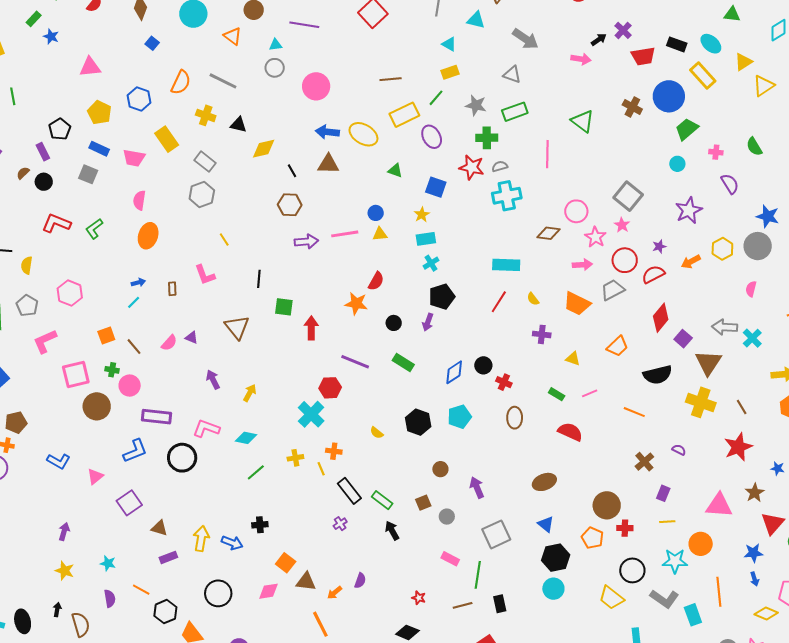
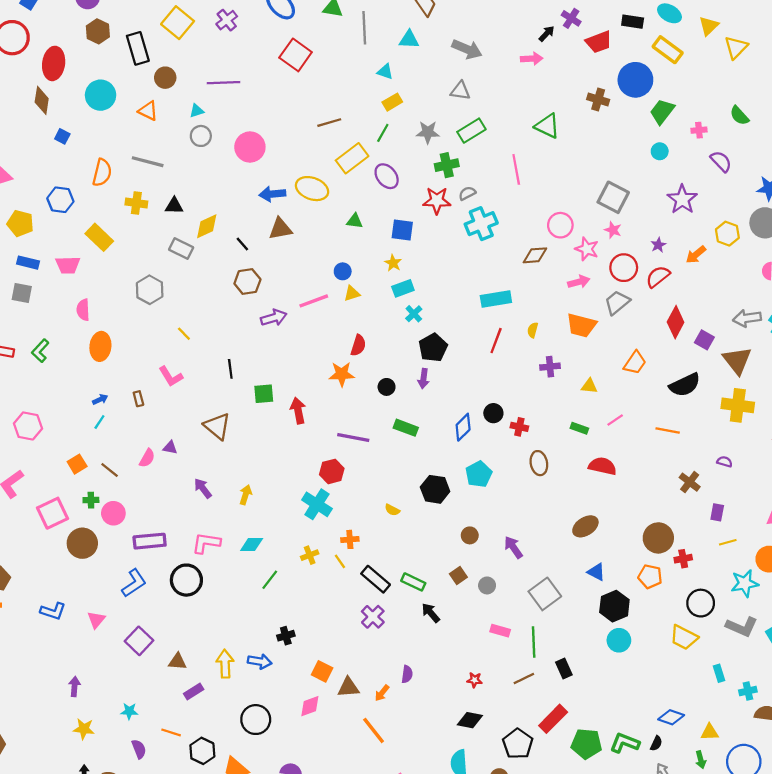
gray rectangle: (205, 162) -> (181, 249), moved
yellow semicircle: (533, 299) -> (533, 330), turned 64
purple cross: (340, 524) -> (373, 617), size x1.5

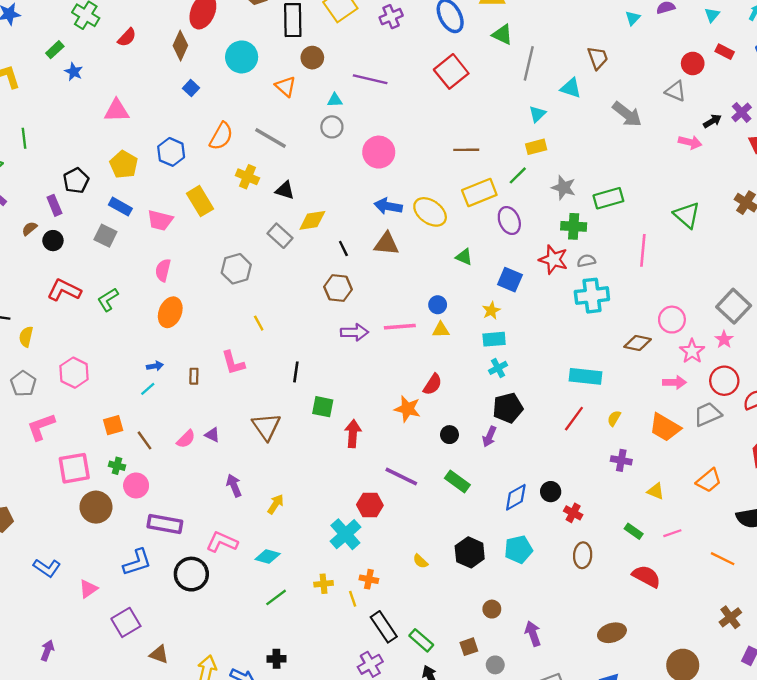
cyan triangle: (385, 72) -> (537, 114), turned 42
gray triangle: (460, 91) -> (676, 91), moved

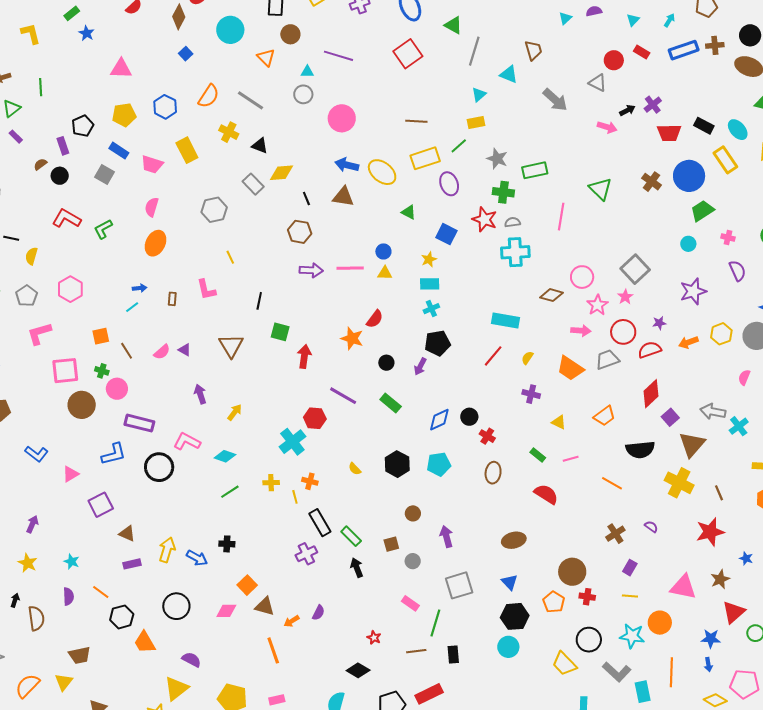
yellow pentagon: (124, 164) -> (124, 115), turned 30

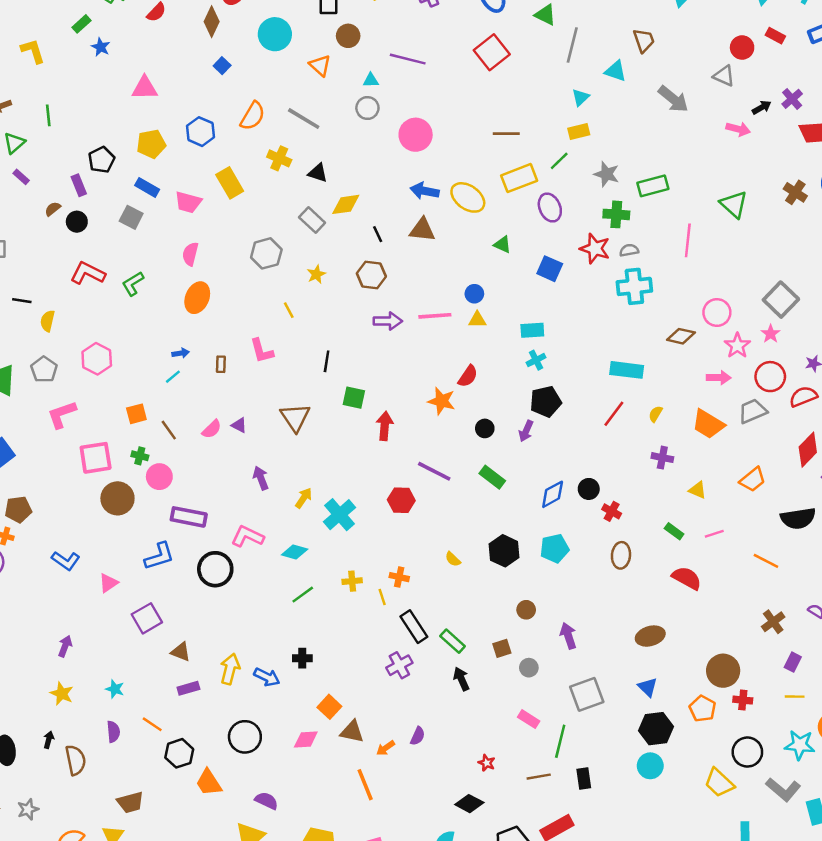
yellow star: (429, 259) -> (316, 274), moved
cyan cross: (292, 442) -> (340, 515), moved

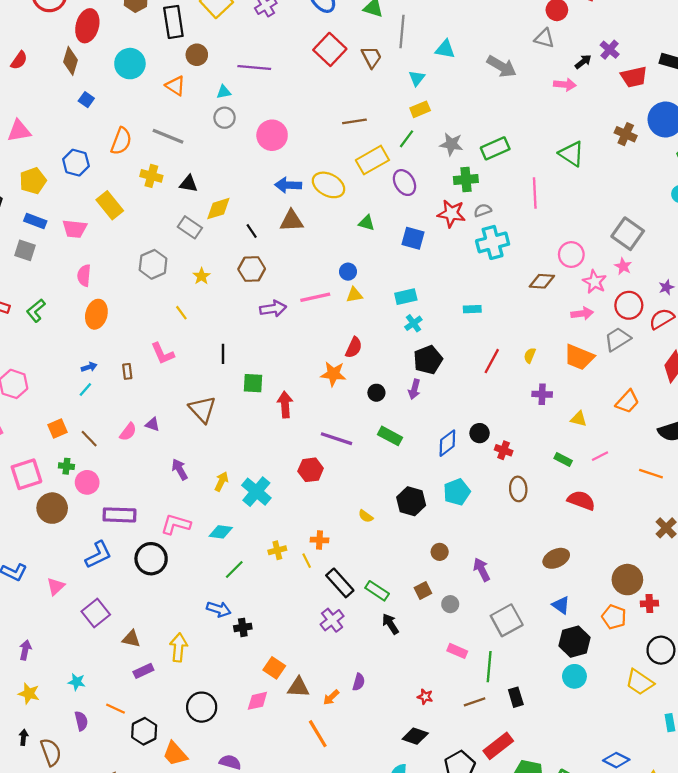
brown trapezoid: (644, 40) -> (371, 57), moved
cyan rectangle: (627, 370) -> (472, 309), moved, size x0.6
blue arrow: (267, 677) -> (219, 609), moved

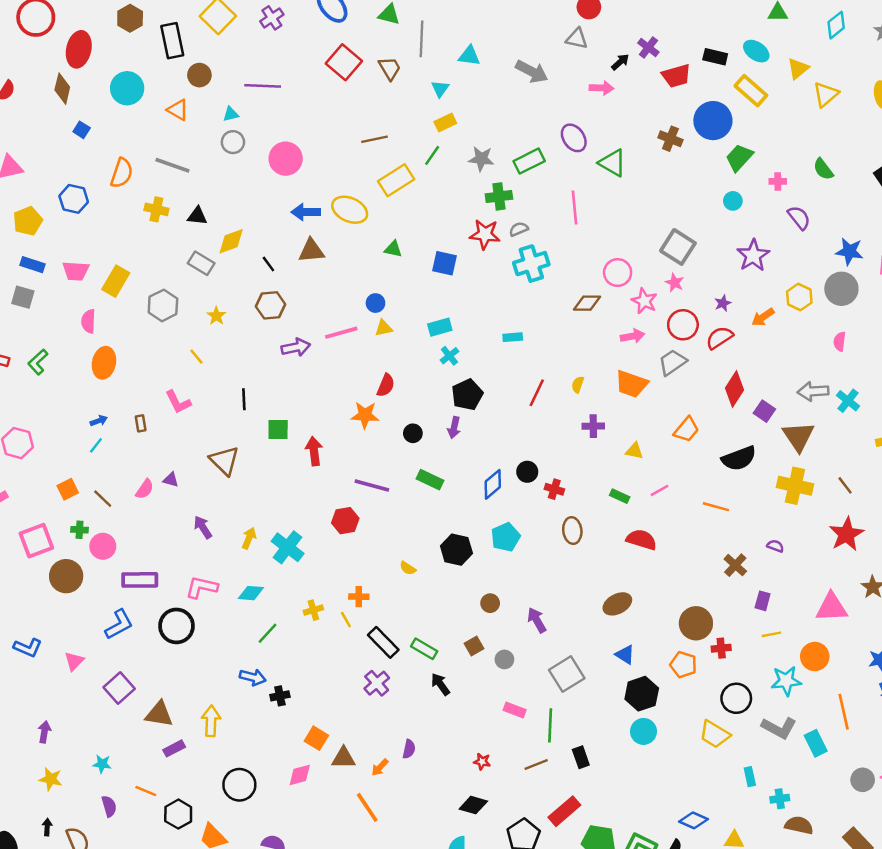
purple ellipse: (405, 183) -> (574, 138), moved
yellow rectangle: (110, 205) -> (116, 281), moved, turned 72
brown triangle: (131, 639) -> (159, 714), size x1.4

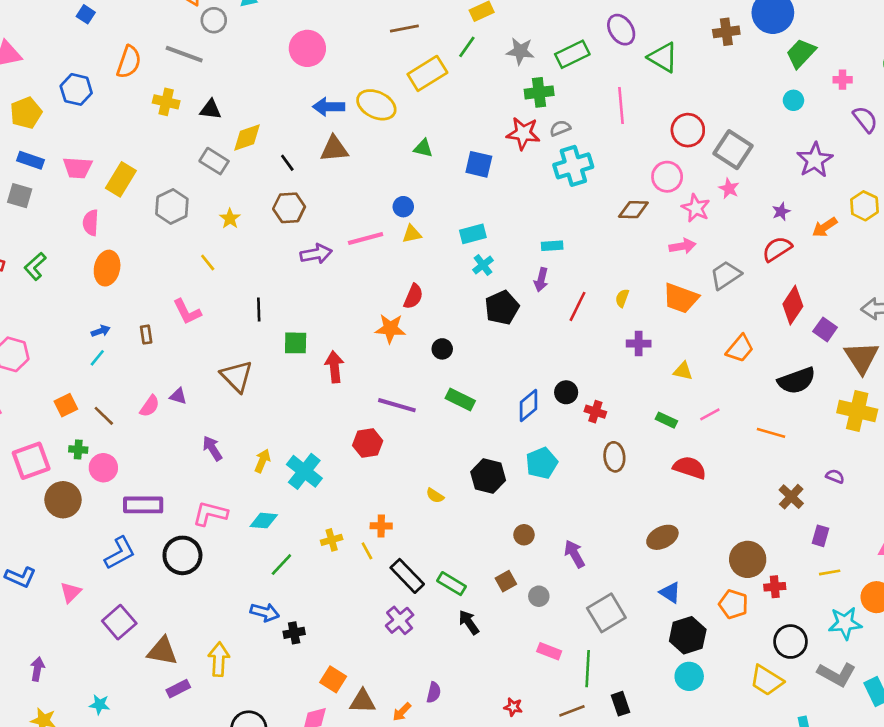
brown cross: (670, 139) -> (726, 32), turned -30
gray circle: (233, 142) -> (214, 20), moved
red circle: (683, 325) -> (688, 130), moved
purple arrow: (454, 428) -> (541, 280), moved

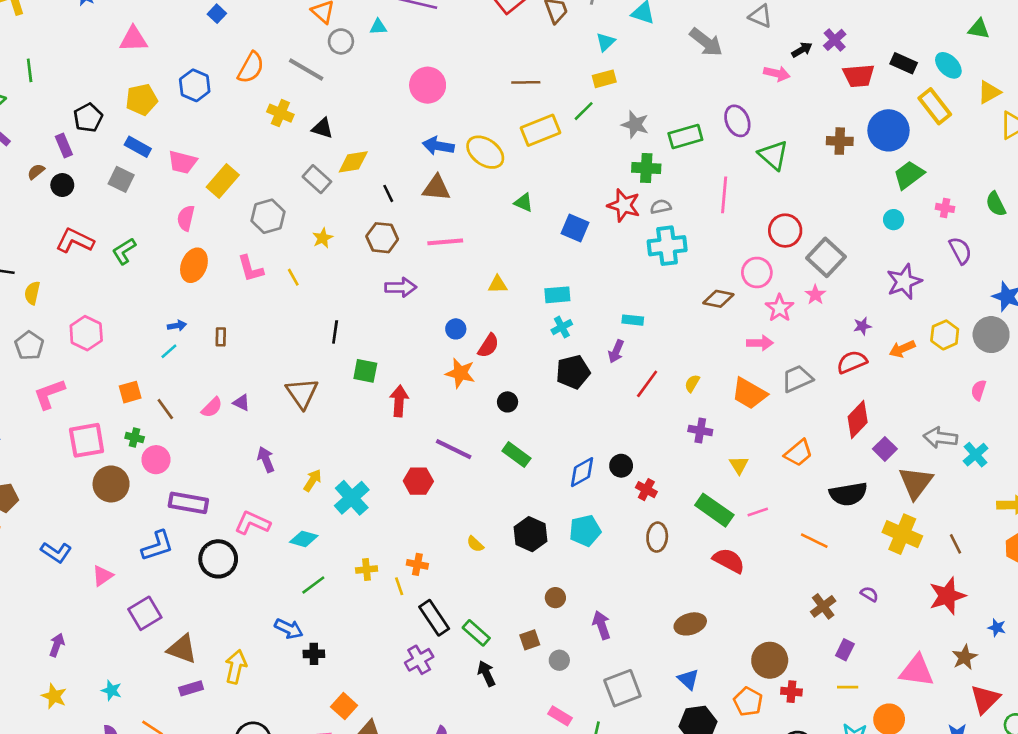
blue circle: (403, 207) -> (456, 329), moved
pink line: (366, 238) -> (445, 242), moved
pink L-shape: (187, 312) -> (251, 269), moved
yellow triangle: (683, 371) -> (739, 465), turned 36
green rectangle: (666, 420) -> (714, 510), size x1.8

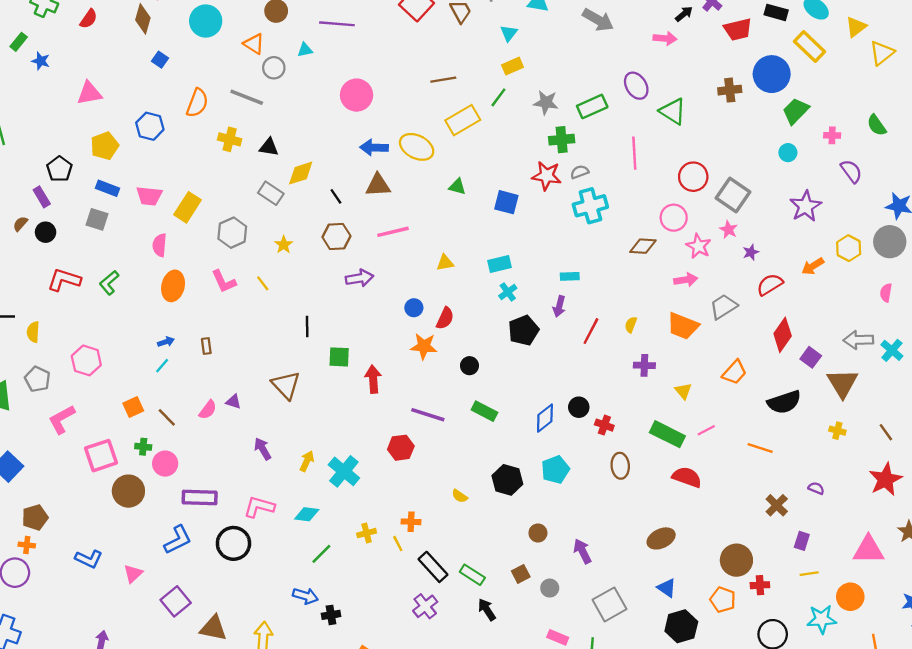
purple star: (862, 326) -> (751, 252), moved
yellow cross: (902, 534) -> (837, 431), size x0.5

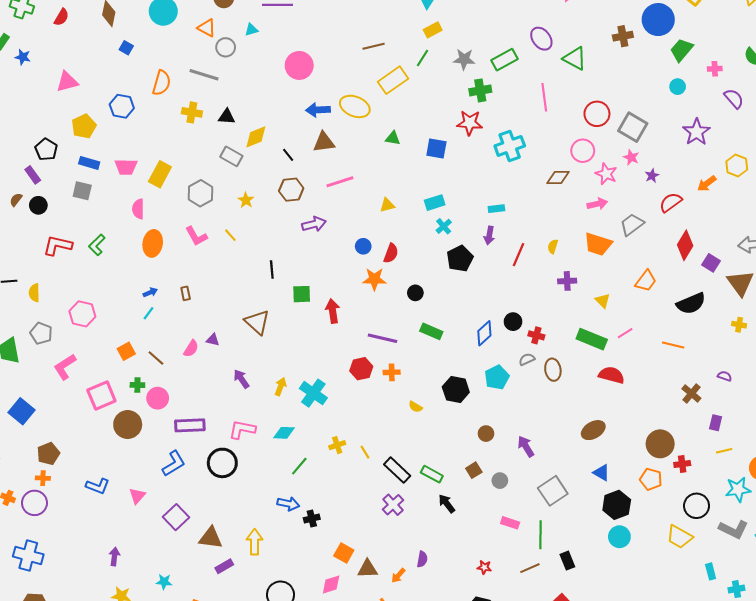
gray semicircle: (580, 172) -> (527, 359), moved
orange cross: (411, 522) -> (392, 372), moved

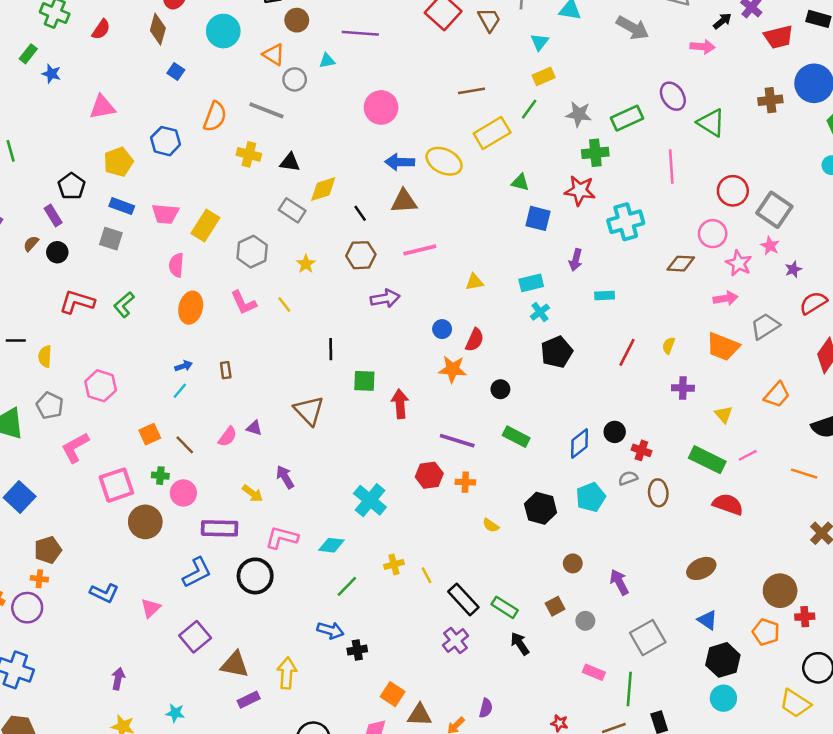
green triangle: (393, 138) -> (520, 182), moved
purple arrow: (489, 235) -> (576, 260), moved
yellow arrow: (281, 387) -> (252, 493), moved, turned 102

